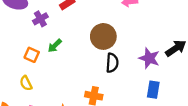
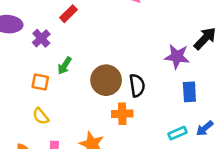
brown circle: (103, 36) -> (106, 80), moved
black semicircle: (112, 63) -> (137, 85), moved

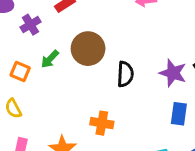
brown circle: (106, 80) -> (88, 49), moved
black semicircle: (137, 85) -> (125, 74), moved

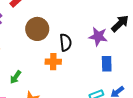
green arrow: (50, 59) -> (16, 77), moved
orange cross: (102, 123) -> (53, 62), moved

